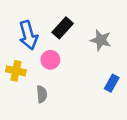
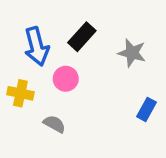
gray semicircle: (42, 94) -> (54, 124), turned -56

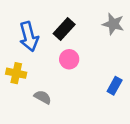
gray star: (132, 53) -> (113, 24), moved
pink circle: (66, 79) -> (69, 59), moved

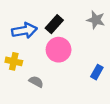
blue arrow: (29, 37) -> (24, 31), turned -85
pink circle: (69, 59) -> (59, 50), size x1.5

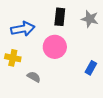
black rectangle: (54, 24) -> (60, 17), moved, turned -36

